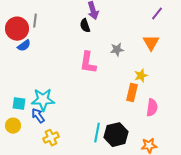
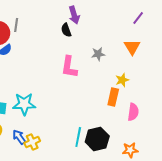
blue arrow: (38, 116) -> (19, 137), moved

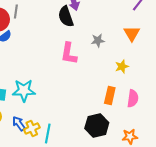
black semicircle: (66, 30) -> (66, 16), size x1.5
orange rectangle: (113, 97) -> (110, 96), moved
cyan line: (78, 137) -> (48, 134), moved

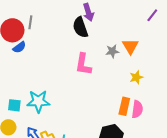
orange triangle: (132, 34) -> (130, 46), moved
pink semicircle: (133, 98) -> (137, 109), moved

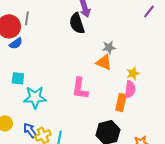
orange triangle: (130, 46) -> (104, 62), moved, turned -36
pink L-shape: (83, 64) -> (80, 88), moved
cyan square: (14, 105) -> (18, 78), moved
pink semicircle: (137, 109) -> (130, 89), moved

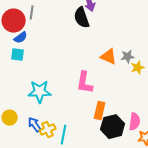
gray star: (109, 47) -> (128, 57), moved
cyan square: (18, 78) -> (18, 55), moved
pink semicircle: (130, 89) -> (135, 122), moved
orange rectangle: (121, 102) -> (100, 111), moved

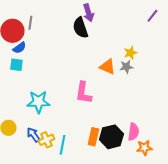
yellow star: (138, 68) -> (130, 53), moved
orange rectangle: (100, 111) -> (93, 137), moved

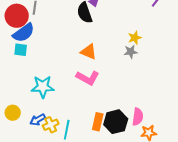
blue semicircle: (19, 48) -> (24, 33), size x1.6
orange triangle: (107, 67) -> (89, 52), moved
pink L-shape: (83, 93) -> (88, 78), turned -70
blue arrow: (33, 135) -> (38, 120), turned -84

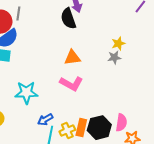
orange triangle: (89, 52) -> (72, 58), turned -30
blue arrow: (38, 120) -> (45, 120), moved
yellow cross: (51, 125) -> (67, 131), moved

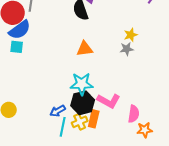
pink L-shape: (71, 84) -> (109, 101), moved
cyan star: (26, 93) -> (82, 84), moved
black hexagon: (99, 128) -> (83, 103), moved

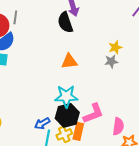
pink L-shape: (109, 101) -> (93, 113), turned -50

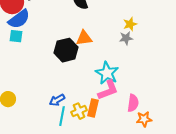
cyan star: (66, 96) -> (107, 73), moved, turned 30
black hexagon: (67, 115) -> (66, 50), moved

